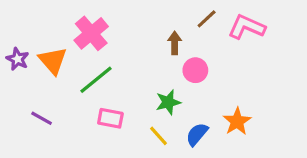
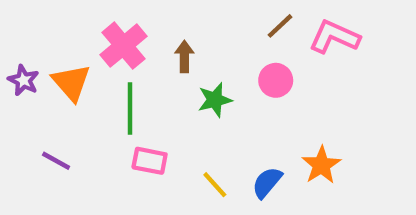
brown arrow: (175, 43) -> (184, 56), moved
pink circle: (195, 70) -> (276, 80), moved
green line: (96, 80) -> (130, 109), turned -51
green star: (168, 102) -> (215, 100), moved

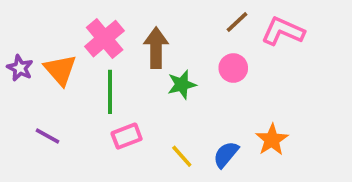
brown arrow: (184, 56) -> (156, 48), size x1.5
pink rectangle: (150, 161) -> (127, 136), turned -32

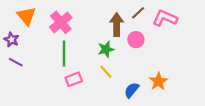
brown arrow: (156, 48) -> (117, 25), moved
orange triangle: (60, 70) -> (26, 16), moved
purple line: (48, 136) -> (16, 62), moved
yellow line: (182, 156) -> (106, 72), moved

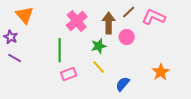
pink cross: (61, 22) -> (77, 21), moved
orange star: (158, 81) -> (161, 72), moved

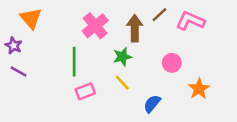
pink circle: (127, 37) -> (172, 63), moved

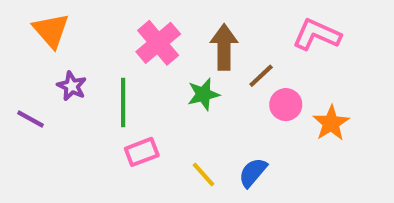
brown line: (159, 15) -> (261, 76), moved
purple star: (14, 46) -> (72, 86), moved
yellow line: (122, 83) -> (203, 175), moved
orange star: (199, 89) -> (331, 123), moved

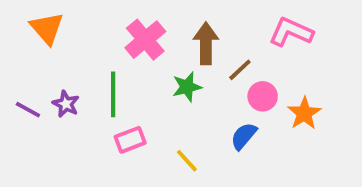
purple star: (72, 86) -> (66, 104), moved
blue semicircle: (253, 173) -> (244, 136), moved

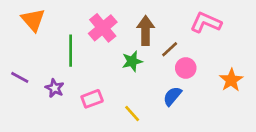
green line: (113, 94) -> (71, 51), moved
purple star: (66, 104) -> (55, 88), moved
orange star: (304, 113) -> (231, 80), moved

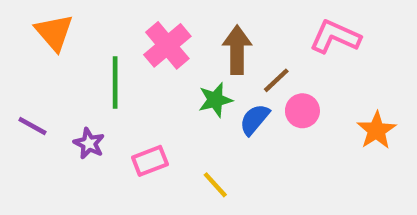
blue semicircle: (172, 96) -> (255, 119), moved

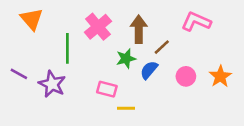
pink circle: (302, 111) -> (186, 76), moved
purple star: (89, 143) -> (52, 84), size x1.5
pink rectangle: (150, 161) -> (107, 89), moved, turned 36
yellow line: (215, 185) -> (126, 108), turned -48

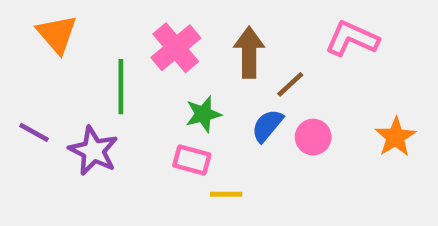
green star: (126, 59) -> (203, 114), moved
pink circle: (186, 76) -> (313, 137), moved

